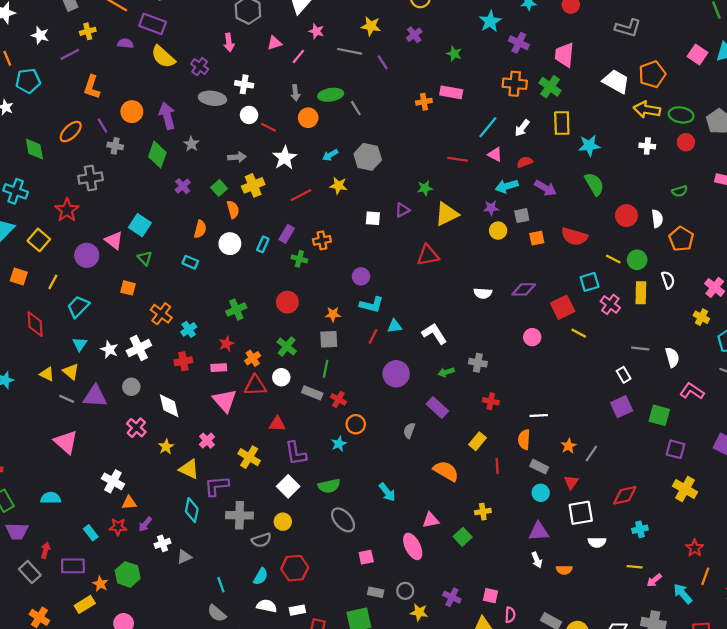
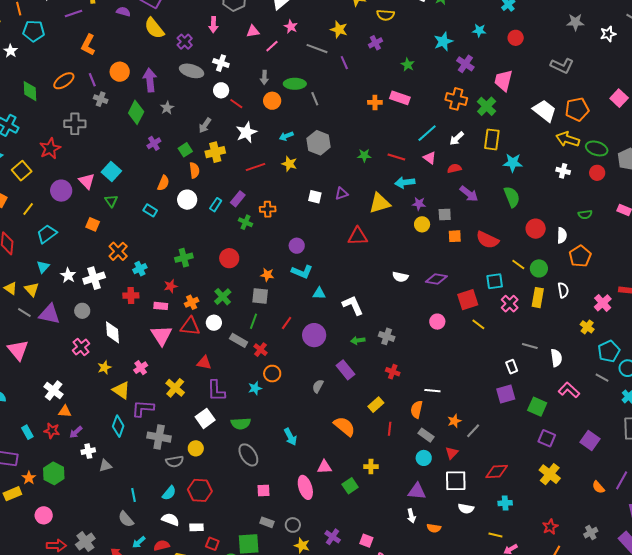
gray arrow: (237, 157) -> (205, 125), turned 119
cyan arrow: (507, 186) -> (405, 182), moved
green star: (425, 188) -> (364, 155), moved
red line: (373, 336) -> (287, 323), moved

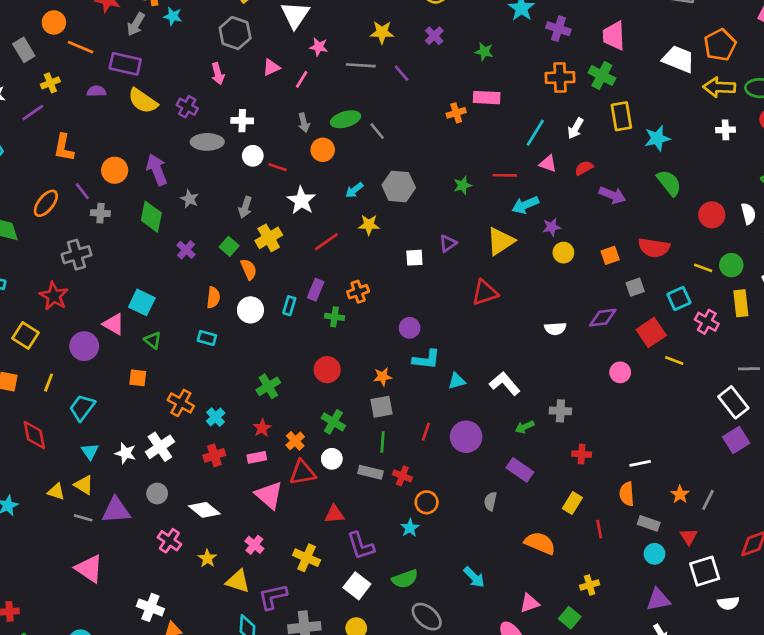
gray square: (445, 214) -> (635, 287), moved
white diamond: (112, 332) -> (204, 510), turned -30
white rectangle: (512, 367) -> (733, 402), size x1.6

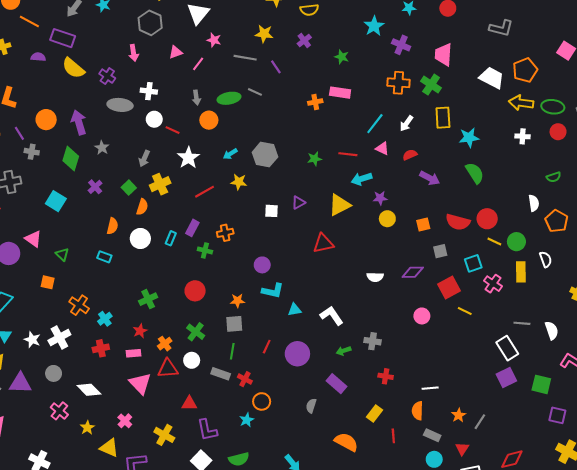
gray line: (377, 131) -> (255, 92), moved, turned -32
red circle: (712, 215) -> (487, 219), moved
orange semicircle: (249, 269) -> (142, 207), turned 35
cyan square: (142, 302) -> (56, 201), moved

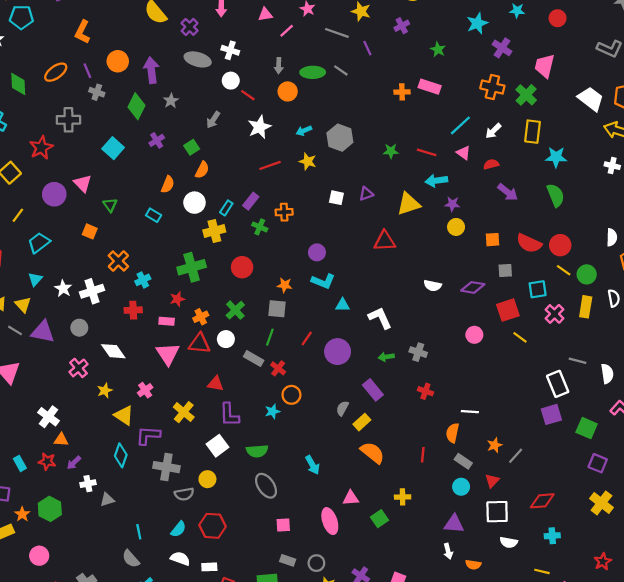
yellow cross: (160, 184) -> (214, 231), moved
green cross: (148, 299) -> (192, 267), size x1.4
yellow rectangle: (375, 414) -> (362, 422), moved

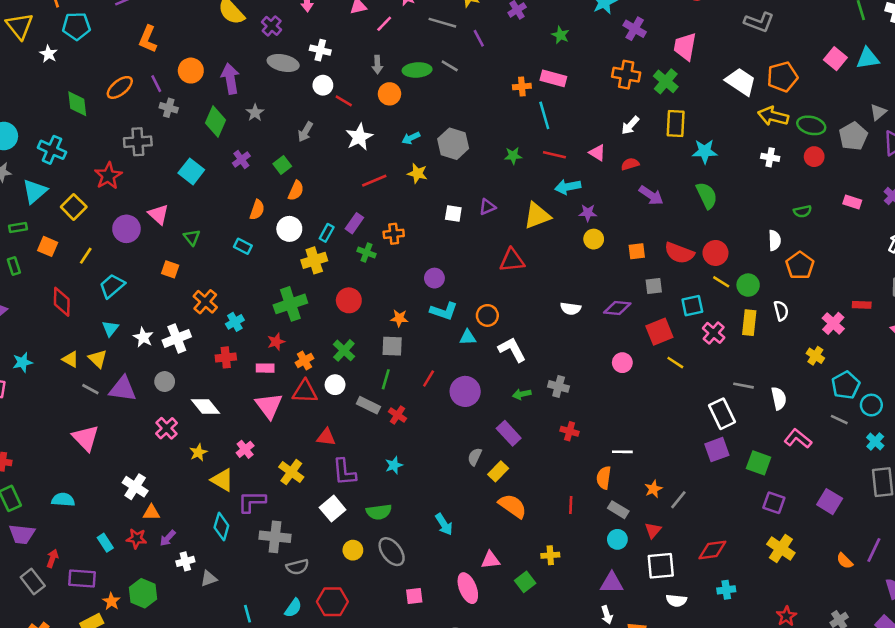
cyan line: (460, 125) -> (544, 115), moved, turned -60
orange circle: (291, 395) -> (487, 315), moved
yellow circle: (207, 479) -> (353, 550), moved

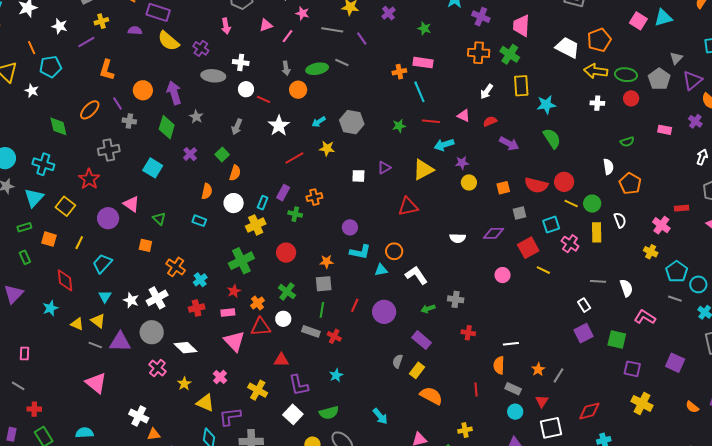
cyan star: (23, 362) -> (50, 308), moved
gray circle: (165, 382) -> (152, 332), size x1.5
white rectangle: (722, 414) -> (584, 305), size x0.6

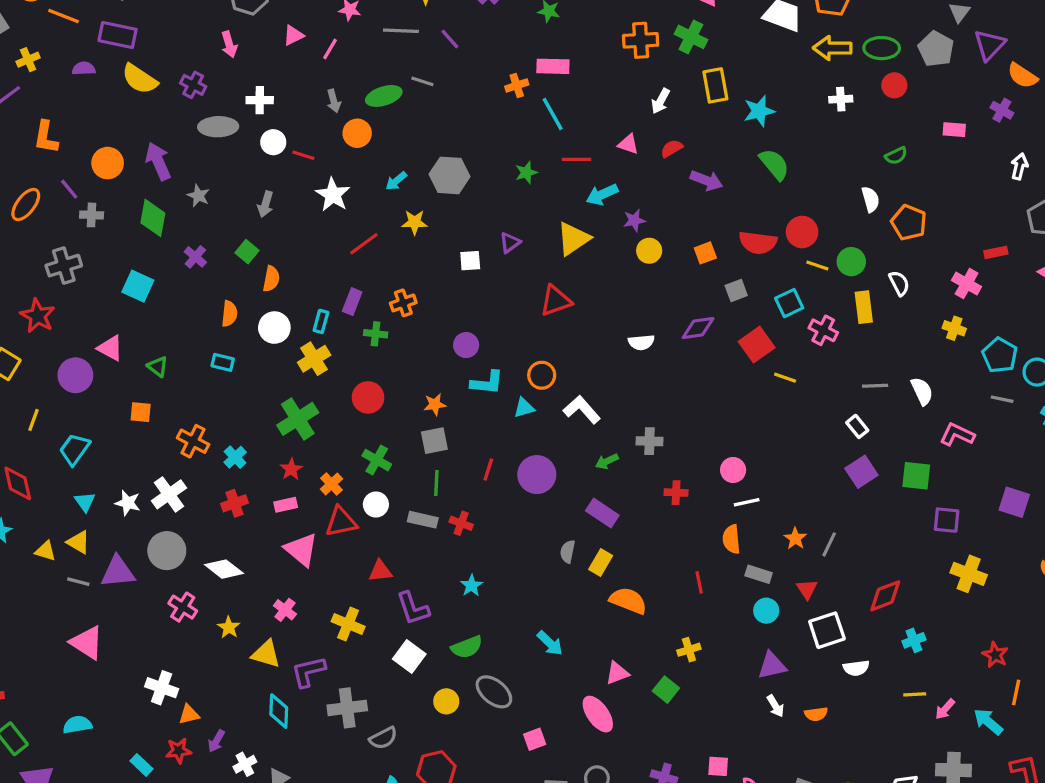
pink circle: (502, 275) -> (733, 470), moved

